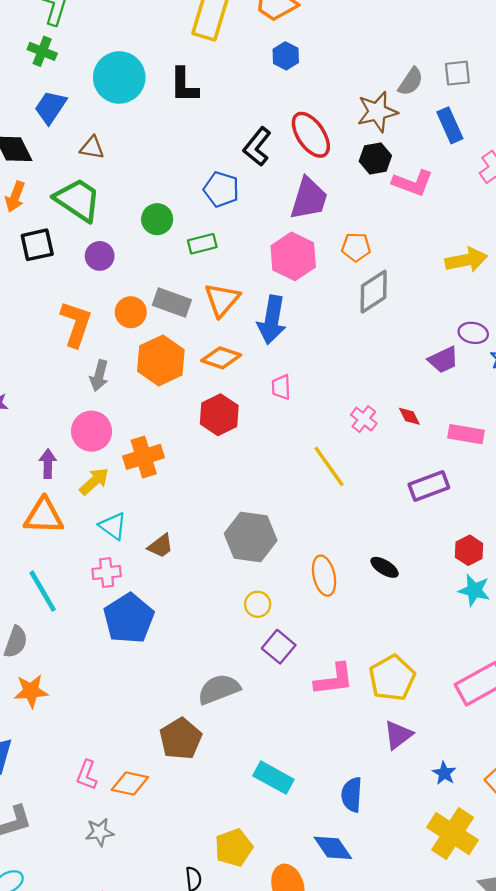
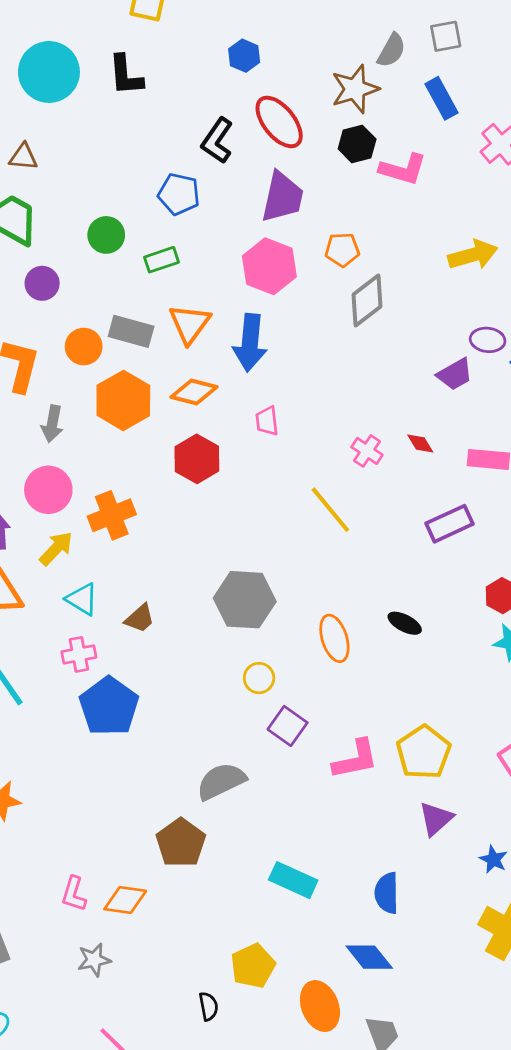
blue hexagon: (286, 56) -> (244, 56), moved

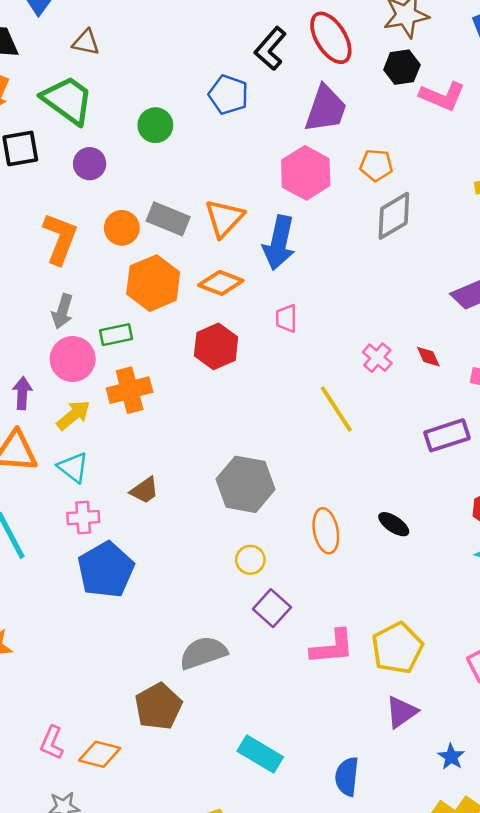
green rectangle: (161, 260) -> (116, 335), moved
gray arrow: (52, 424) -> (62, 311), moved
cyan triangle: (82, 599) -> (73, 467), moved

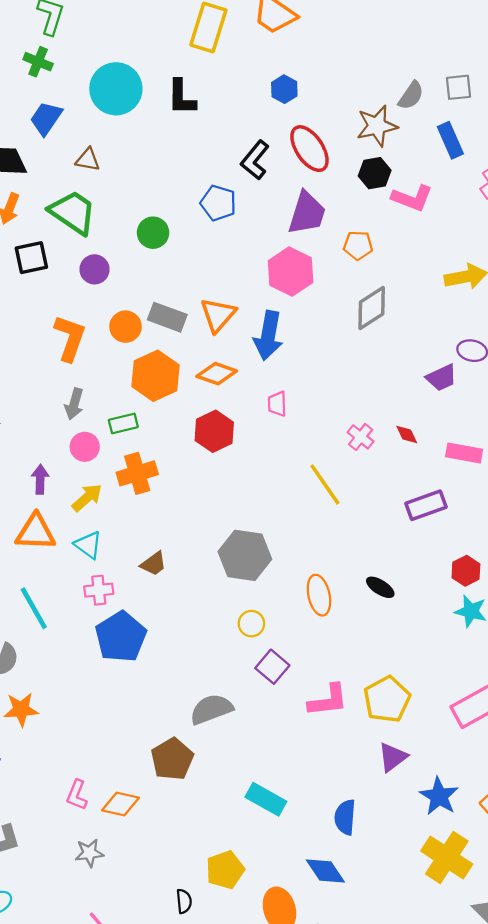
orange pentagon: (376, 165) -> (358, 245), moved
pink circle: (73, 359) -> (85, 447), size x0.7
blue star: (451, 757) -> (439, 796), size x1.6

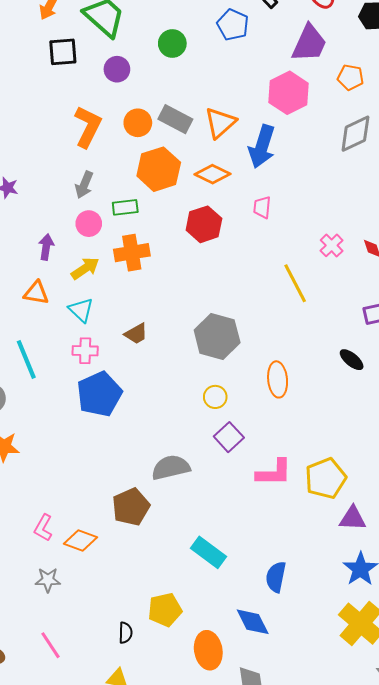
orange triangle: (35, 532) -> (36, 293), size x0.7
black ellipse: (380, 587) -> (352, 360), moved
purple triangle: (393, 757) -> (353, 518), moved, turned 32

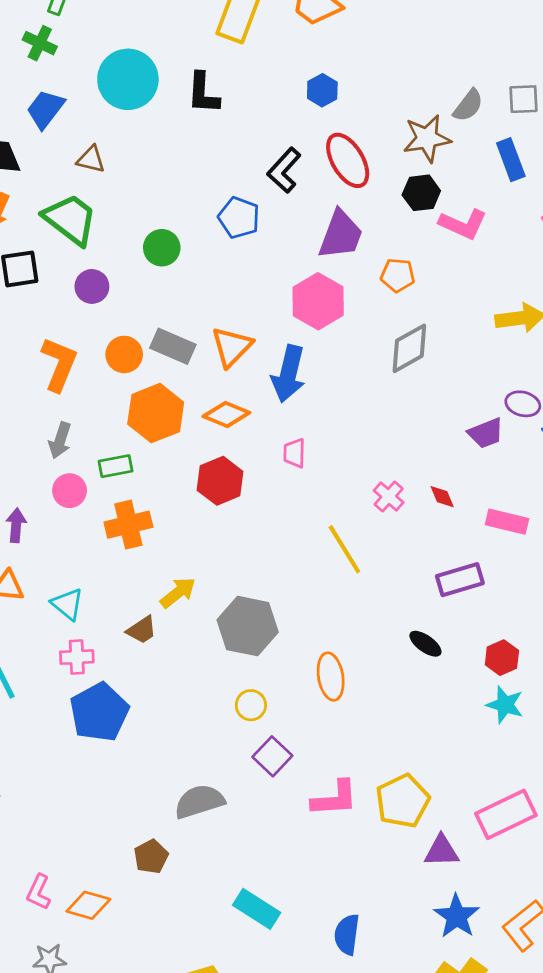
yellow arrow: (85, 268) -> (178, 593), moved
brown pentagon: (131, 507) -> (151, 857), size x0.7

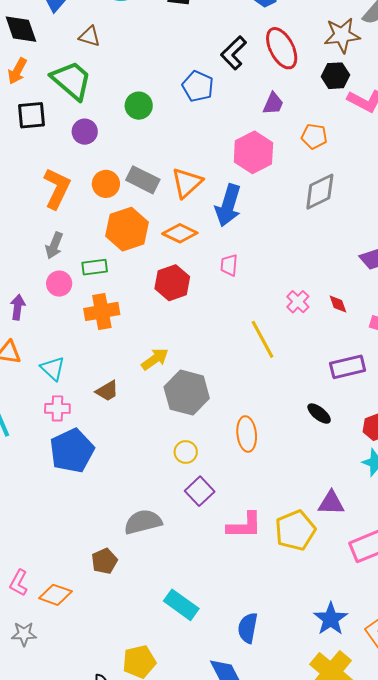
purple trapezoid: (341, 235) -> (273, 104), size x0.6
yellow arrow: (178, 593) -> (155, 359), moved
purple triangle: (442, 851) -> (331, 503), moved

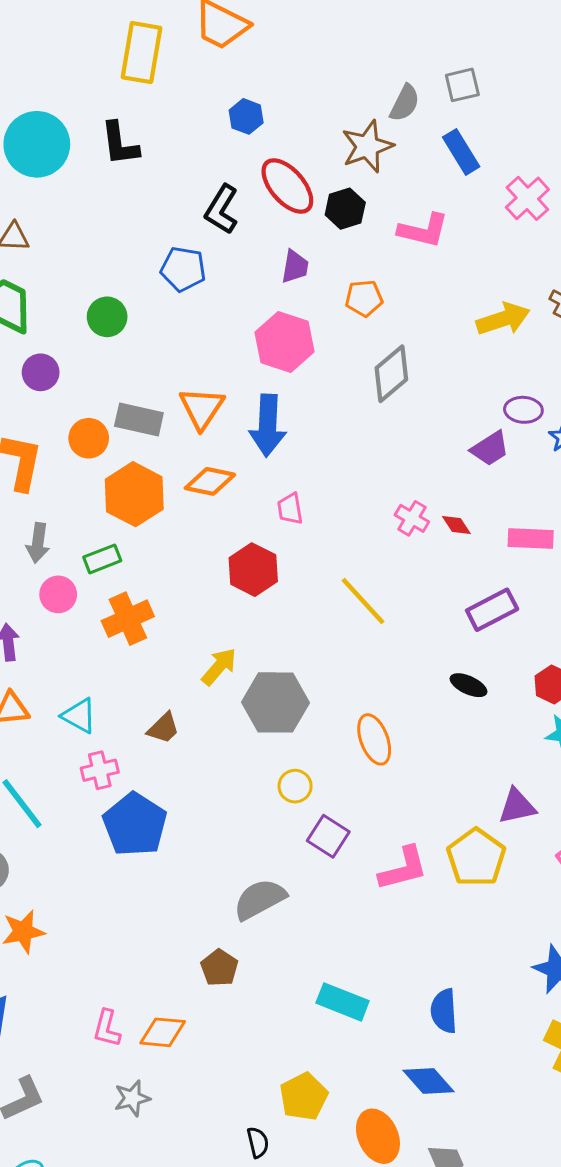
black hexagon: (335, 76) -> (345, 209), moved
red hexagon: (172, 283) -> (253, 570), moved
pink cross: (298, 302) -> (412, 518), moved

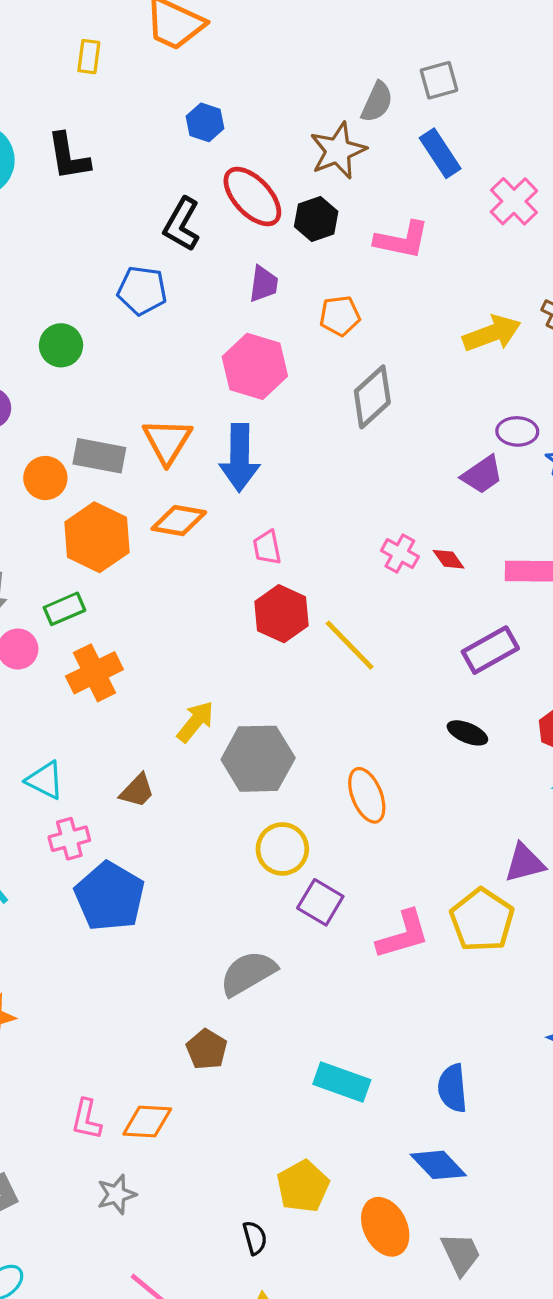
yellow rectangle: (141, 53) -> (89, 57), size x0.5
red hexagon: (253, 570) -> (281, 614), moved
yellow circle: (295, 786) -> (282, 849), size x1.4

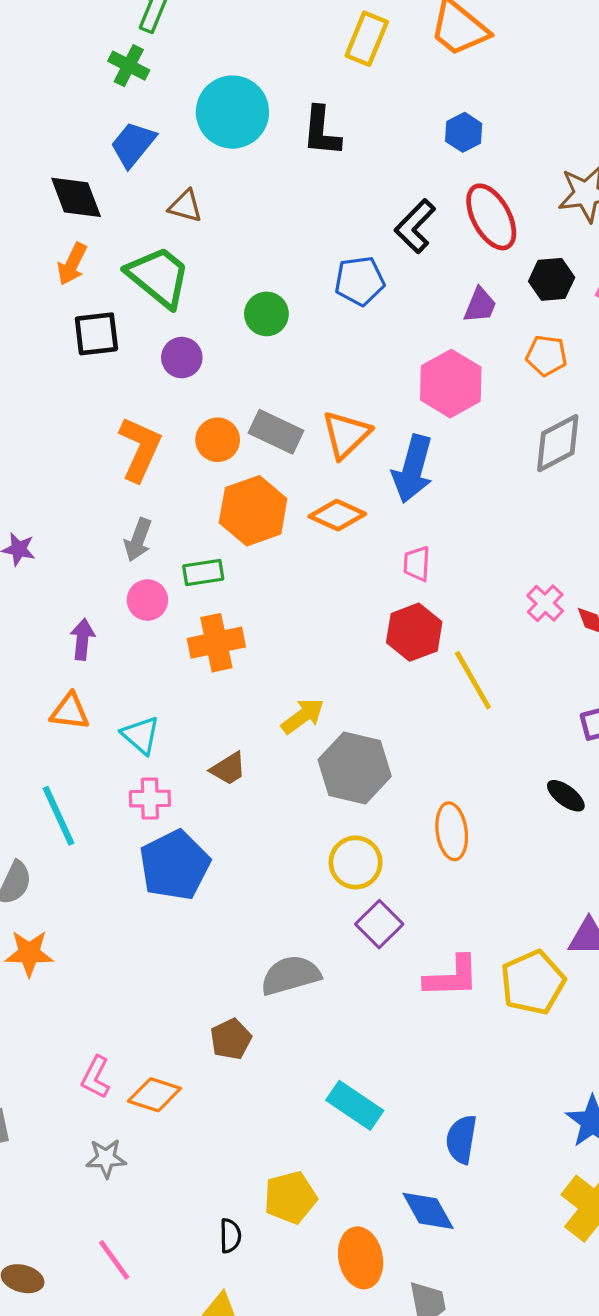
yellow rectangle: (89, 57) -> (367, 39), size x1.5
black hexagon: (316, 219) -> (552, 279), moved
blue pentagon: (142, 291) -> (360, 281), turned -30

